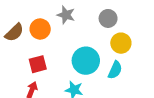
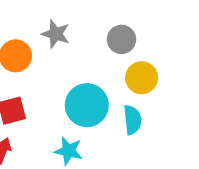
cyan semicircle: (115, 70) -> (132, 120), turned -30

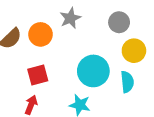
gray star: (56, 34) -> (70, 18), turned 30

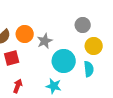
gray star: (70, 18) -> (45, 41), moved
red square: (38, 75) -> (12, 58), moved

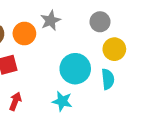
gray star: (45, 41) -> (50, 20), moved

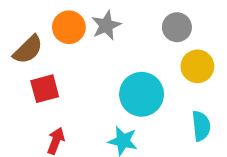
orange circle: (24, 34) -> (69, 27), moved
cyan semicircle: (108, 79) -> (201, 126), moved

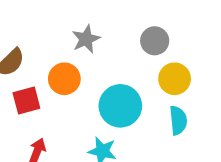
orange circle: (69, 27) -> (64, 79), moved
cyan semicircle: (201, 126) -> (178, 120), moved

